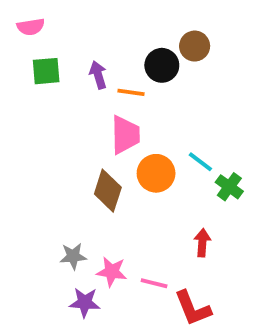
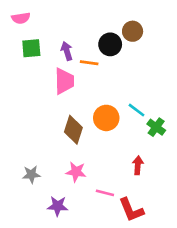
pink trapezoid: (125, 135) -> (64, 81), moved
gray star: (73, 256) -> (31, 174), moved
pink star: (112, 272) -> (76, 172), moved

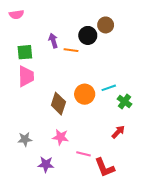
green square: (31, 48) -> (25, 52), moved
pink trapezoid: (64, 81) -> (26, 76), moved
cyan line: (136, 110) -> (109, 88), turned -56
red arrow: (138, 165) -> (118, 132), moved, turned 40

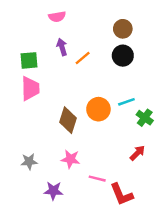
pink semicircle: (17, 14) -> (57, 17), moved
black circle: (88, 35) -> (123, 56), moved
orange line: (71, 50) -> (83, 58), turned -48

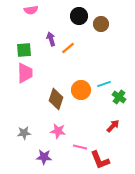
pink semicircle: (57, 17) -> (31, 10), moved
black circle: (123, 56) -> (79, 16), moved

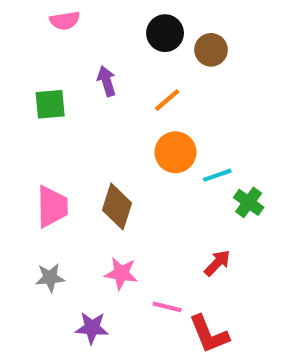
orange line: (68, 48) -> (167, 100), moved
pink trapezoid: (25, 73) -> (52, 207), moved
orange circle: (81, 90) -> (175, 152), moved
red arrow: (113, 126) -> (217, 263), moved

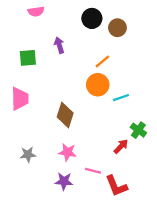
orange line: (167, 100) -> (102, 61), moved
green cross: (249, 202) -> (138, 130), moved
pink trapezoid: (52, 207) -> (20, 99), moved
purple star: (92, 328) -> (64, 181), moved

